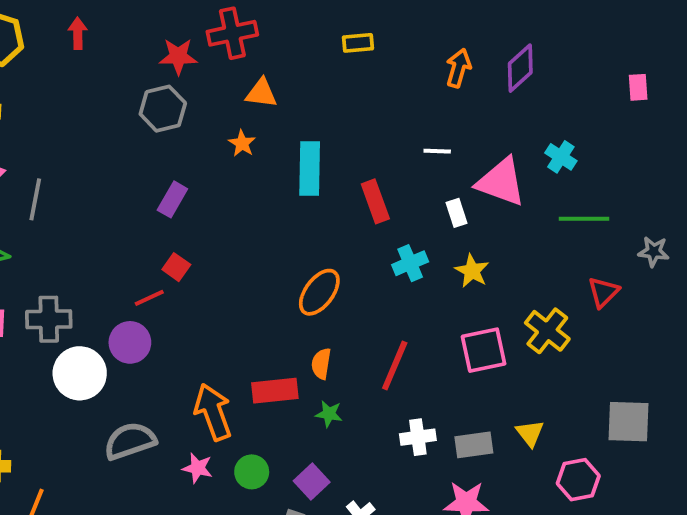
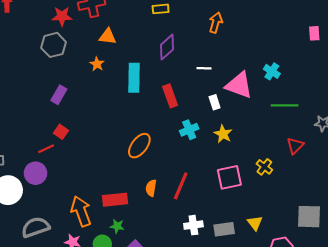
purple diamond: (520, 68) -> (167, 47), moved
yellow cross: (547, 331) -> (264, 167), size x0.7
orange semicircle: (321, 364) -> (151, 188), moved
green star: (329, 414) -> (117, 226), moved

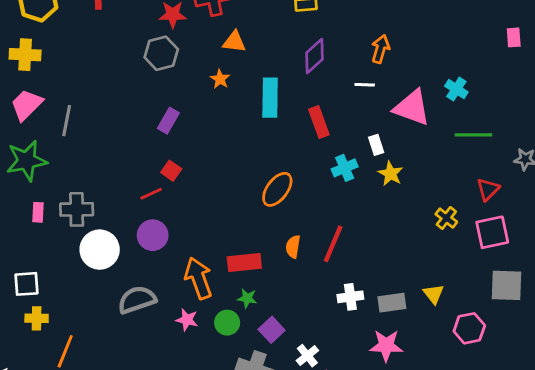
orange arrow: (216, 23) -> (380, 49), moved
white rectangle: (215, 102) -> (376, 145), moved
purple circle: (36, 173) -> (153, 235), moved
pink square: (229, 177) -> (492, 232), moved

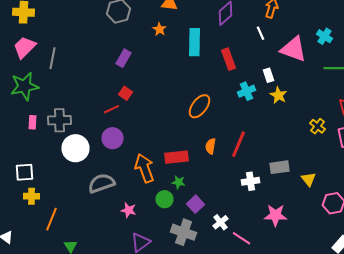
white line: (365, 85) -> (260, 33), turned 64
gray rectangle: (392, 303) -> (280, 167), moved
pink star: (187, 320) -> (128, 210), moved

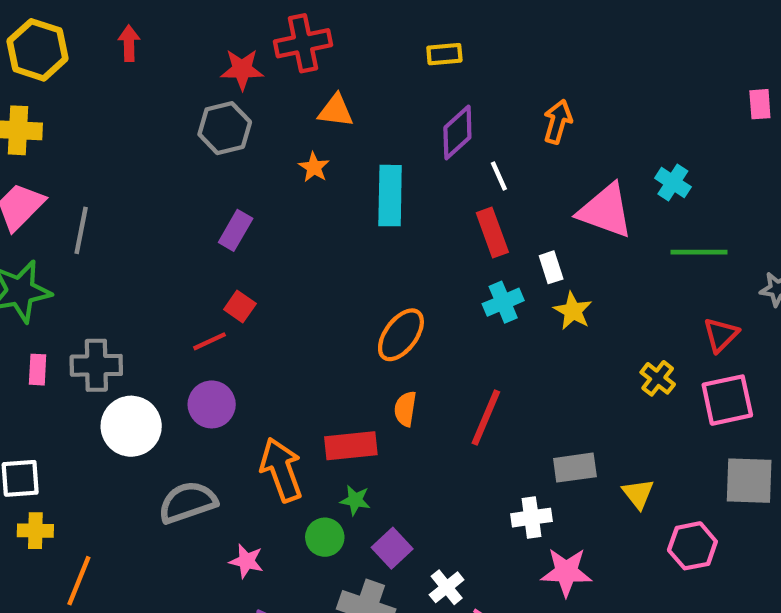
white line: (260, 33) -> (499, 176), moved
red rectangle: (228, 59) -> (492, 233), moved
orange semicircle: (210, 146) -> (405, 409), moved
white cross: (250, 181) -> (531, 518), moved

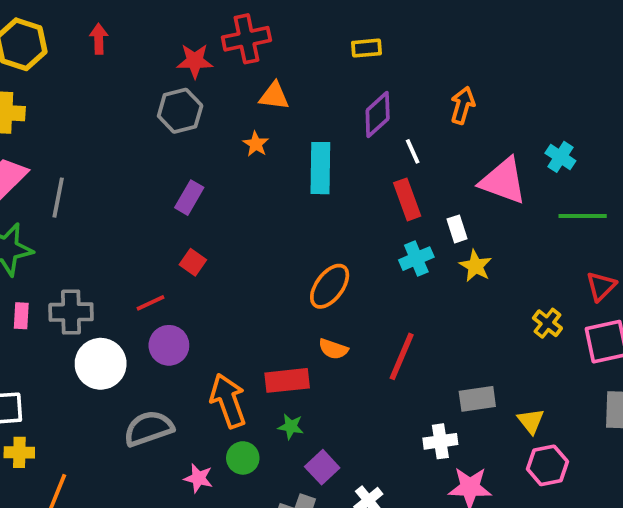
red line: (209, 341) -> (150, 303), moved
orange semicircle: (405, 409) -> (333, 349), turned -80
green circle: (325, 537) -> (243, 458), moved
pink hexagon: (692, 546) -> (547, 465), moved

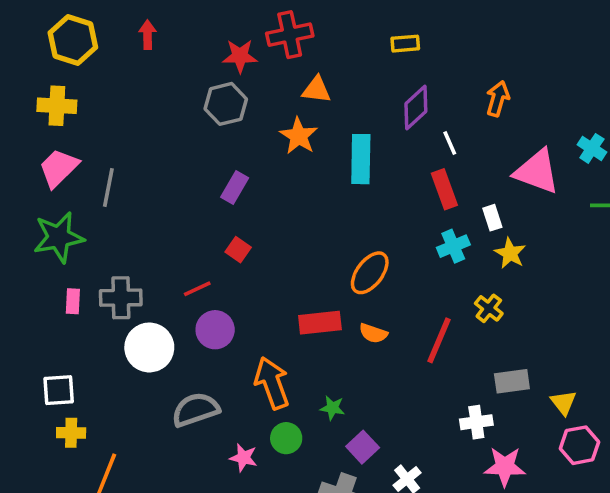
orange star: (256, 144) -> (299, 136), size x1.5
yellow cross: (547, 323) -> (489, 308), moved
red rectangle: (287, 380) -> (320, 323), moved

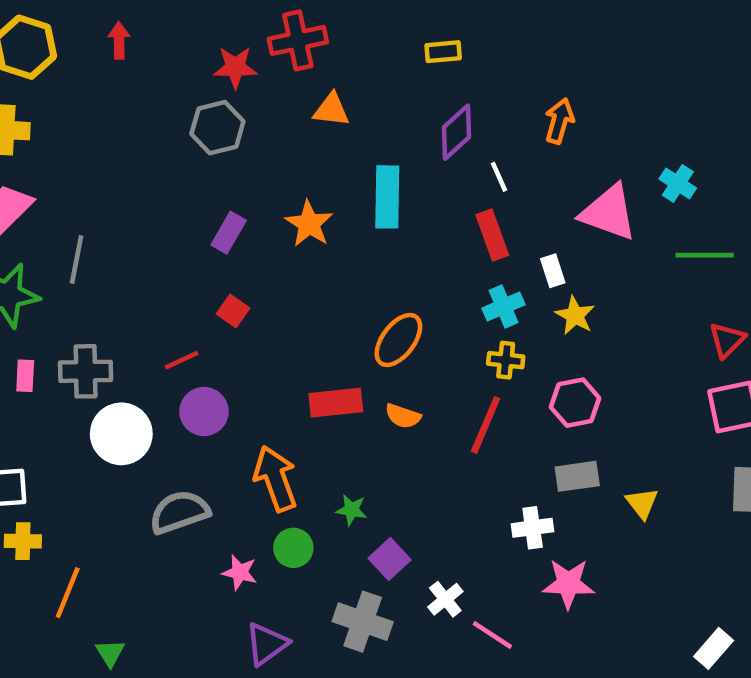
orange star: (299, 136) -> (309, 224), moved
gray line: (108, 188) -> (77, 260), moved
yellow cross: (489, 308) -> (506, 360), moved, turned -32
pink hexagon: (579, 445) -> (575, 403), moved

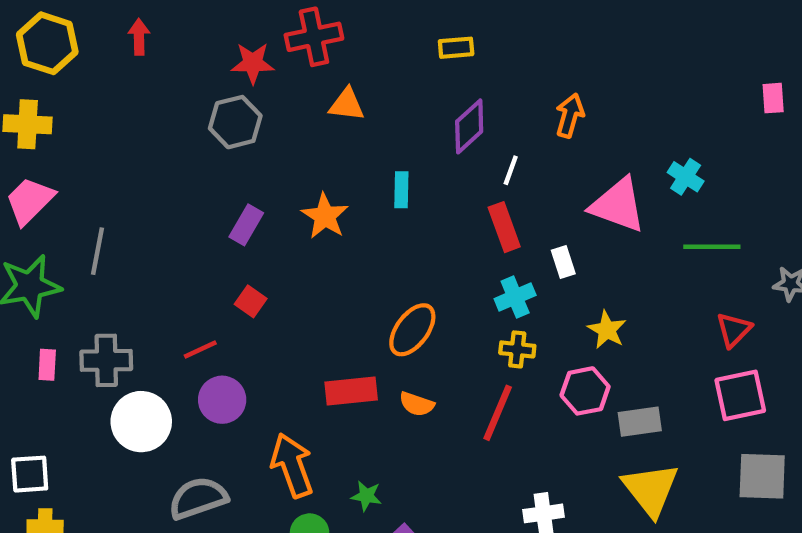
white line: (499, 177) -> (511, 170), turned 44
cyan rectangle: (387, 197) -> (401, 190), size x0.6
yellow star: (575, 315) -> (607, 330), moved
gray rectangle: (577, 476) -> (640, 422), moved
yellow triangle: (642, 503) -> (651, 489), size x1.8

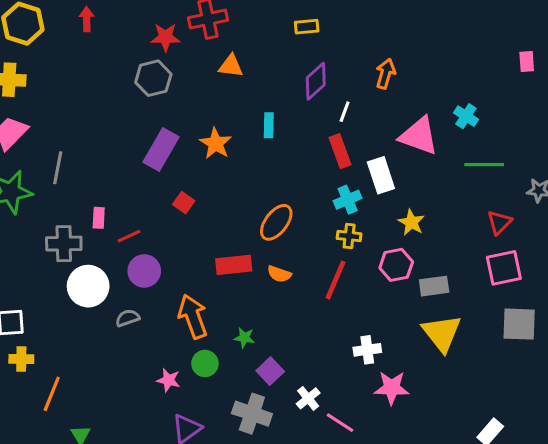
purple rectangle: (246, 225) -> (161, 150), size x1.5
white rectangle: (563, 262) -> (381, 175), size x1.6
red square: (251, 301) -> (184, 203), moved
pink rectangle: (47, 365) -> (99, 218), moved
gray semicircle: (198, 498) -> (128, 318), moved, size x0.6

